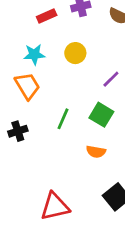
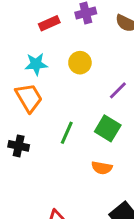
black cross: (18, 131) -> (19, 146), turned 30

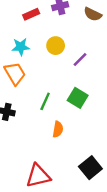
purple line: (118, 90) -> (80, 60), moved
orange semicircle: (102, 168) -> (58, 129), moved, turned -91

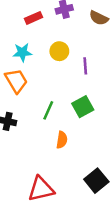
purple line: (80, 60) -> (85, 66), turned -49
green square: (78, 98) -> (83, 107), turned 30

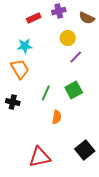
yellow circle: (59, 51) -> (68, 38), moved
purple line: (85, 66) -> (76, 57), turned 48

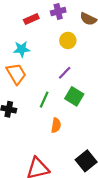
purple line: (76, 57) -> (65, 73), moved
green square: (74, 90) -> (74, 96), turned -30

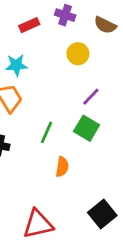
purple cross: (58, 11) -> (65, 15), turned 32
purple line: (65, 73) -> (91, 97), moved

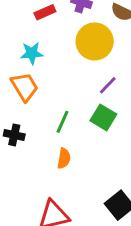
yellow circle: (78, 54) -> (95, 41), size x1.6
orange semicircle: (62, 167) -> (64, 158), moved

